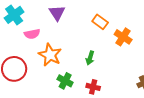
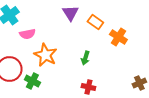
purple triangle: (57, 13) -> (70, 13), moved
green cross: (65, 81) -> (32, 81), moved

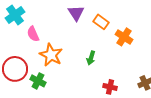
pink semicircle: (27, 34) -> (33, 34), turned 77
red cross: (88, 87) -> (110, 87), moved

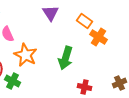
orange rectangle: (101, 22) -> (85, 21), moved
green arrow: (91, 58) -> (66, 58), size x1.6

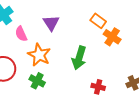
purple triangle: (51, 13) -> (51, 23), moved
green cross: (13, 81) -> (37, 81), moved

